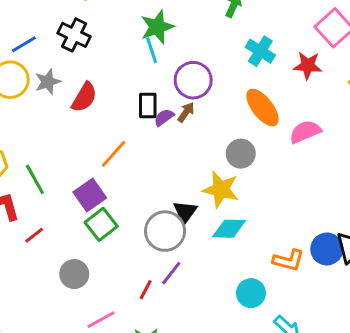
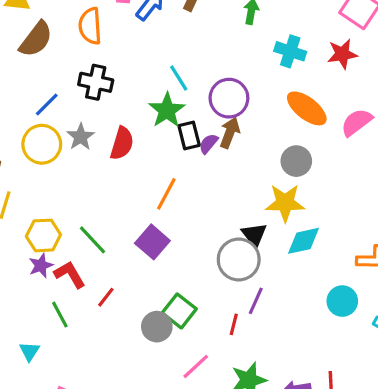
green star: (157, 27) -> (167, 110), moved
brown arrow: (186, 112) -> (230, 133), size x1.4
green square: (101, 224) -> (179, 311), moved

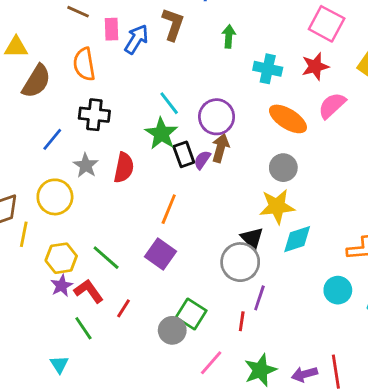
pink semicircle: (357, 122) -> (332, 106), moved
yellow circle: (42, 144) -> (55, 197), moved

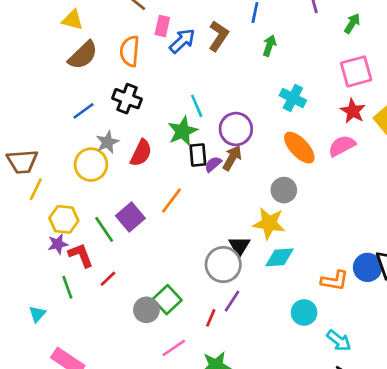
pink square: (327, 24) -> (356, 71), turned 32
green arrow: (229, 36) -> (269, 46), moved
red star: (315, 66) -> (353, 111), moved, turned 30
yellow circle: (55, 197) -> (91, 165), moved
purple square: (160, 254) -> (130, 217), moved

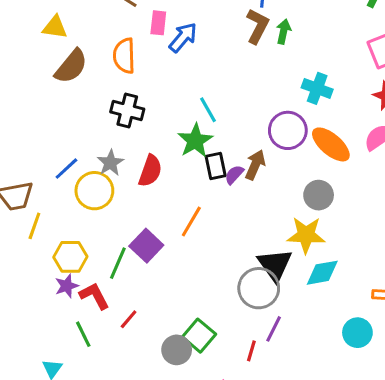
brown L-shape: (218, 36) -> (257, 26), moved
blue line: (84, 111) -> (66, 169), moved
purple circle: (236, 129) -> (288, 130), moved
green line: (104, 229) -> (118, 263), turned 64
black triangle: (239, 246) -> (275, 265), size x1.4

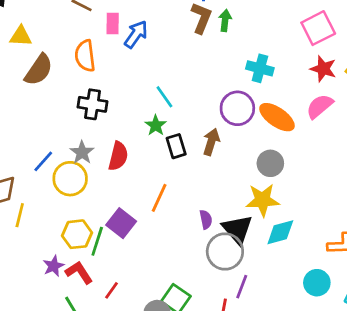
green star: (195, 141) -> (156, 125), size x0.7
purple semicircle: (234, 175) -> (206, 219), moved, turned 132
yellow hexagon: (70, 257) -> (77, 234), moved

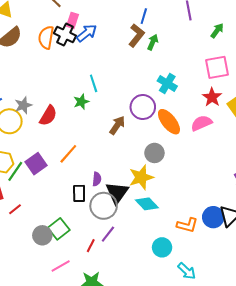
black cross: (93, 104) -> (65, 35), moved
black rectangle: (176, 146) -> (79, 193), moved
yellow star: (263, 200) -> (141, 177), turned -30
cyan diamond: (280, 232) -> (147, 204), turned 45

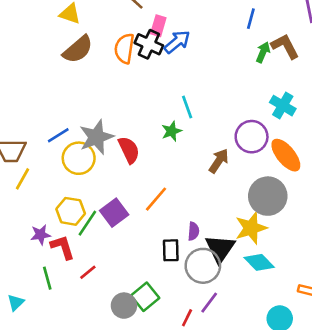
brown L-shape: (136, 35) -> (285, 46), moved, turned -65
gray star: (23, 105) -> (96, 137), size x1.5
red semicircle: (48, 116) -> (129, 150), turned -55
gray circle: (154, 153) -> (268, 196), size x1.5

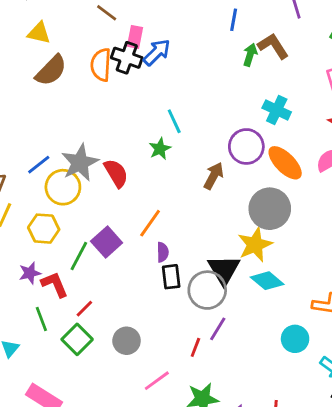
yellow hexagon: (71, 211) -> (44, 229), moved
purple semicircle: (193, 231) -> (163, 252), moved
green square: (145, 297) -> (77, 339), moved

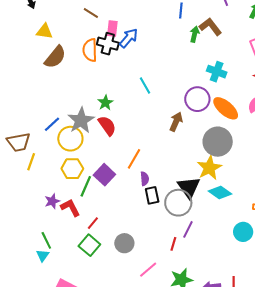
green star: (160, 149) -> (105, 103), moved
yellow hexagon: (44, 229) -> (72, 169), moved
green line: (41, 319) -> (46, 240), moved

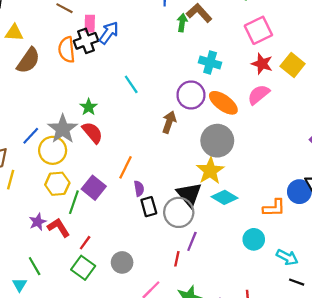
black cross: (108, 44) -> (86, 41), turned -30
cyan triangle: (43, 255) -> (20, 285), moved

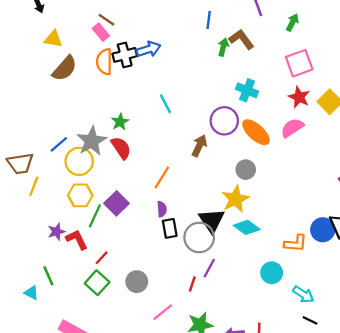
pink rectangle: (90, 24) -> (101, 32), moved, turned -48
blue arrow: (109, 33) -> (148, 49), turned 30
gray circle: (217, 141) -> (246, 170), size x0.6
orange line: (125, 167) -> (162, 177), moved
cyan triangle: (20, 285) -> (31, 293), turned -40

